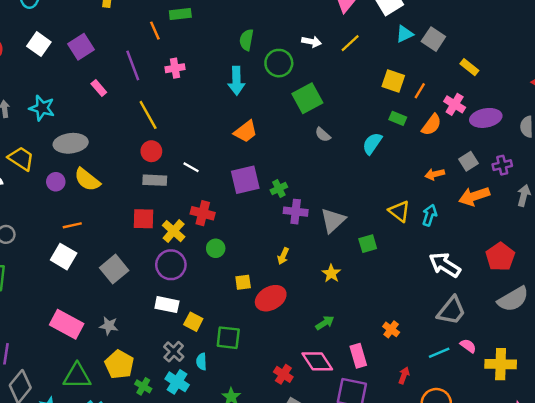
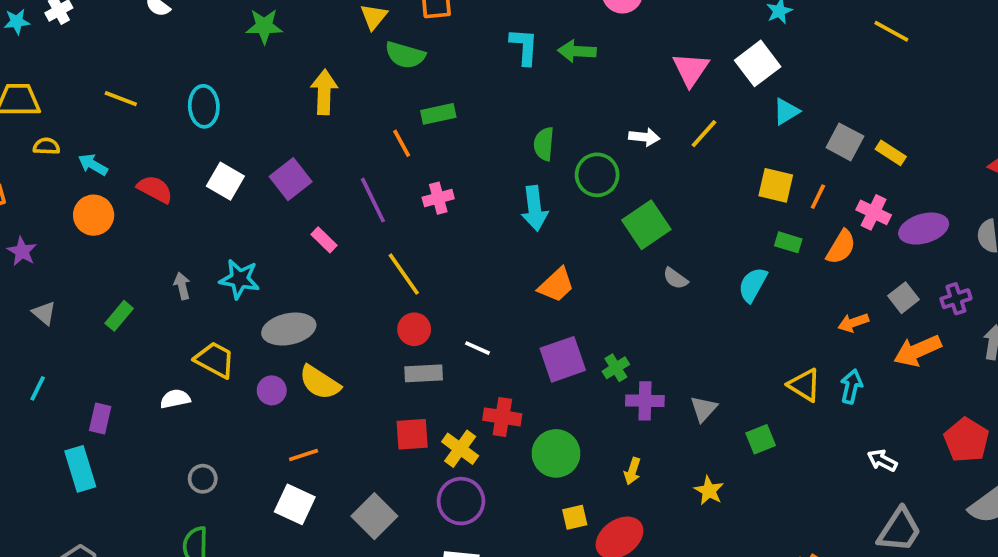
gray square: (433, 39) -> (845, 142), moved
gray triangle: (333, 220) -> (704, 409), size x0.7
green circle: (216, 248) -> (556, 453), moved, size x1.6
white arrow: (445, 265) -> (882, 460), size x0.6

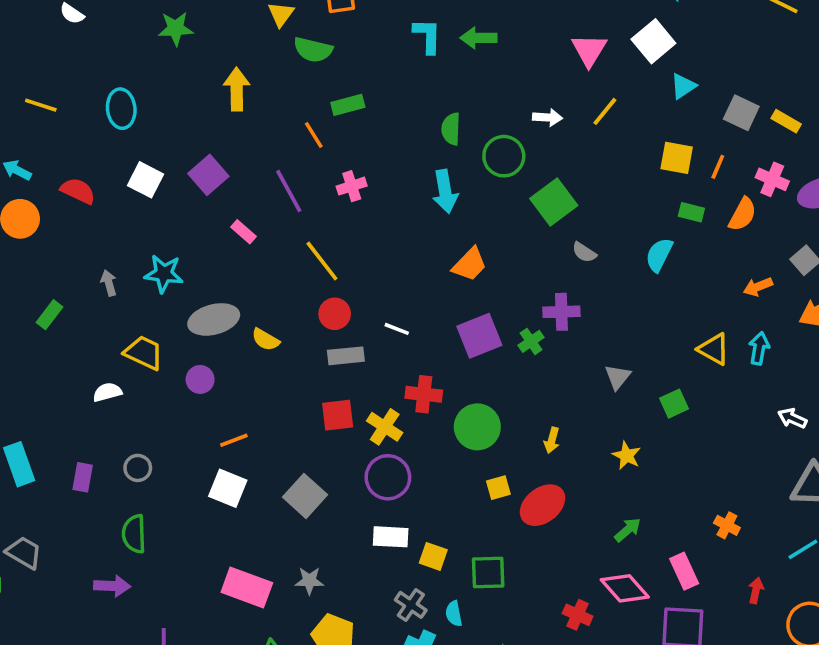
yellow semicircle: (320, 382) -> (265, 340), moved, size x0.7
purple cross: (645, 401) -> (561, 312), moved
purple rectangle: (100, 418) -> (83, 477), moved

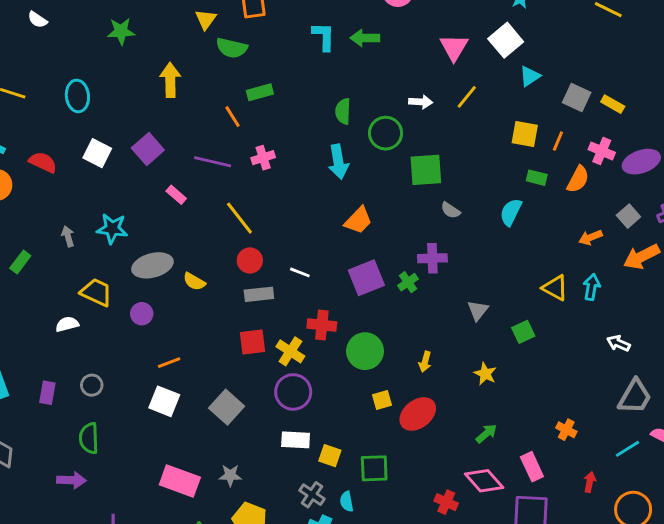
purple line: (289, 191) -> (213, 162), turned -48
green square: (554, 202) -> (426, 170), turned 33

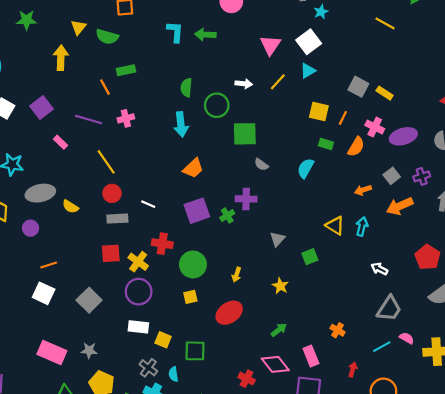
yellow triangle: (206, 19) -> (78, 27), moved
cyan triangle: (530, 76) -> (308, 71), moved
yellow square: (382, 400) -> (190, 297), moved

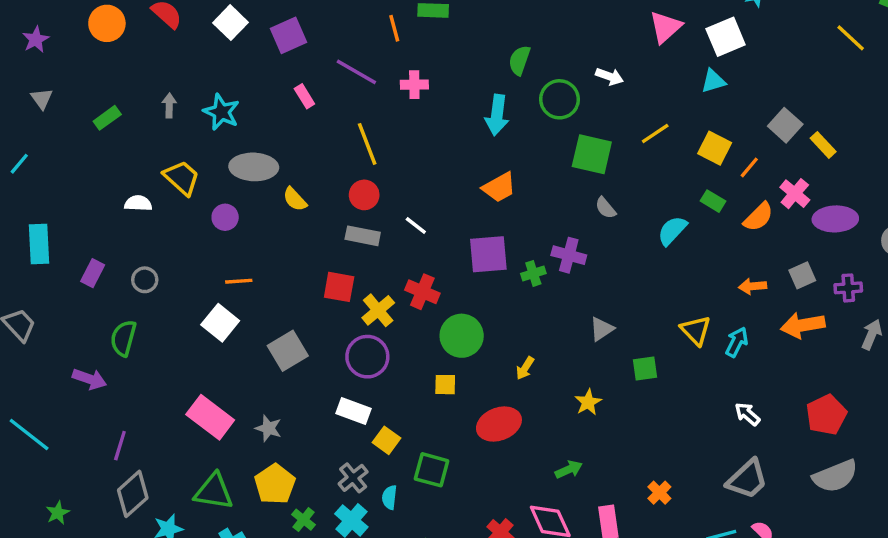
yellow line: (278, 82) -> (655, 134), moved

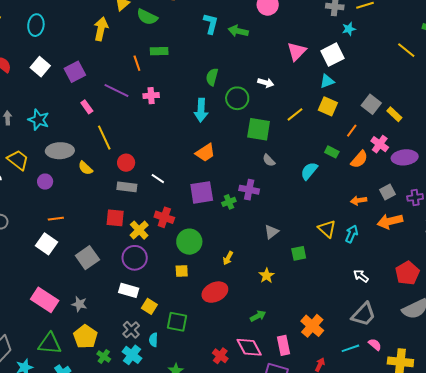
yellow line: (367, 144) -> (104, 138), moved
yellow square: (715, 148) -> (328, 106), moved
orange cross: (659, 493) -> (312, 326), size x1.6

